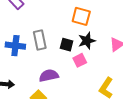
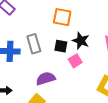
orange square: (81, 16) -> (62, 17), moved
black star: (87, 41) -> (81, 41), turned -30

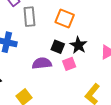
gray rectangle: (34, 44) -> (29, 17), moved
purple semicircle: (46, 78) -> (42, 63), moved

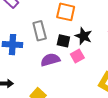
gray rectangle: (29, 17) -> (40, 31), moved

